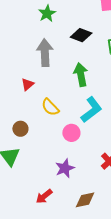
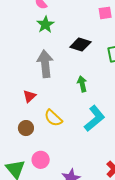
green arrow: (81, 75) -> (82, 84), size x0.7
brown circle: (20, 129) -> (26, 128), moved
pink circle: (71, 133) -> (41, 160), moved

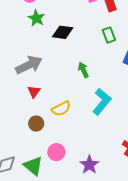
black diamond: (80, 44) -> (63, 32), moved
gray arrow: (45, 64) -> (29, 65), moved, turned 80
yellow semicircle: (53, 118) -> (61, 109), turned -60

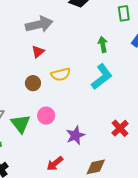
green arrow: (83, 70) -> (103, 44), moved

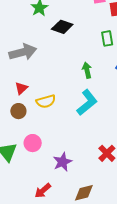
red triangle: (38, 52) -> (21, 88), moved

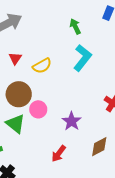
brown circle: (18, 111) -> (19, 94), moved, size x1.6

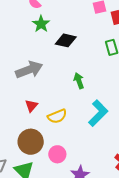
green arrow: (75, 26) -> (79, 81), moved
pink circle: (38, 109) -> (57, 154), moved

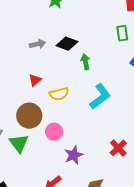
black diamond: (66, 40) -> (67, 44), moved
gray arrow: (29, 70) -> (38, 44), size x0.6

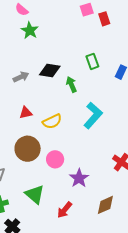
green rectangle: (122, 33) -> (92, 61), moved
red triangle: (35, 80) -> (26, 113), turned 40
green triangle: (19, 143) -> (35, 194), moved

